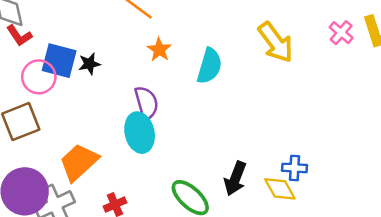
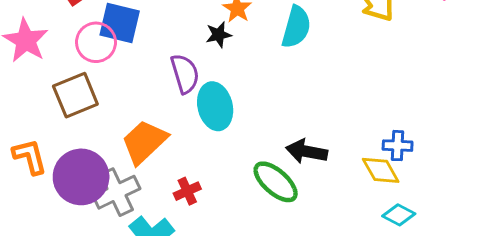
black star: (89, 64) -> (219, 35), moved
purple semicircle: (146, 103) -> (185, 74), moved
black arrow: (235, 179) -> (307, 151), moved, turned 80

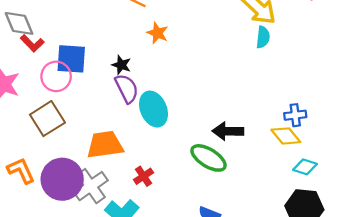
cyan semicircle: (296, 27) -> (263, 37), moved, size x0.7
black star: (219, 35) -> (121, 65), moved, turned -30
orange trapezoid: (144, 142) -> (105, 145), turned 45

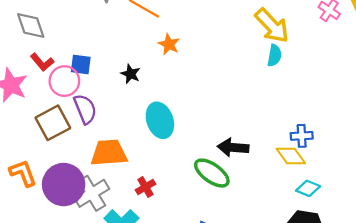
red L-shape: (32, 43) -> (42, 62), moved
blue square: (71, 59) -> (81, 64), size x0.7
purple semicircle: (127, 89) -> (85, 109), moved

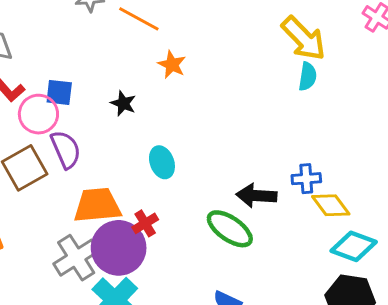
cyan ellipse: (160, 120) -> (162, 162), size x0.7
blue cross: (302, 136) -> (306, 179), moved
purple circle: (64, 185) -> (119, 248), moved
red cross: (145, 187) -> (145, 223), moved
cyan diamond: (308, 188) -> (354, 246), size x1.4

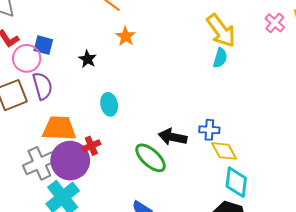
cyan diamond: (354, 246) -> (236, 182), turned 68

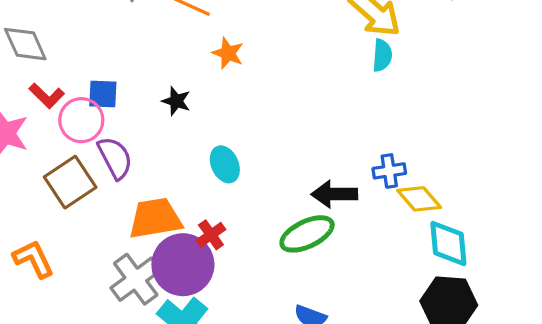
green ellipse: (151, 158) -> (307, 234), turned -56

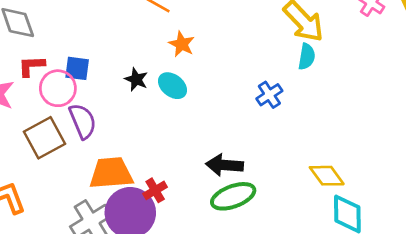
red L-shape: (47, 96) -> (31, 66), turned 128
cyan ellipse: (225, 164) -> (172, 86), moved, turned -32
blue cross: (389, 171) -> (269, 95), moved, turned -30
black arrow: (334, 194) -> (224, 165), moved

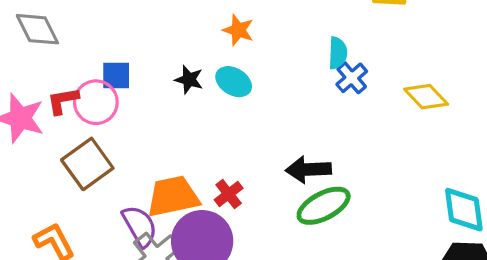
cyan semicircle: (307, 57) -> (338, 53), moved
red L-shape: (31, 66) -> (63, 101), moved
purple semicircle: (83, 121) -> (140, 226), moved
yellow diamond: (327, 176) -> (426, 97), moved
red cross: (155, 190) -> (229, 194), moved

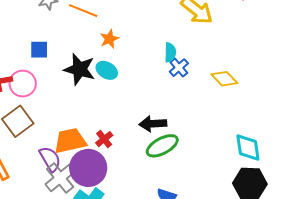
orange star: (238, 30) -> (109, 39), turned 30
blue square: (116, 75) -> (39, 50), moved
black star: (189, 80) -> (79, 69), size x1.8

